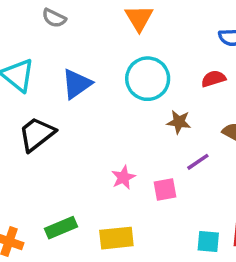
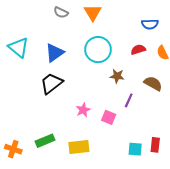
gray semicircle: (54, 18) -> (61, 12), moved
black trapezoid: (37, 134) -> (51, 83), moved
purple line: (198, 162) -> (129, 100), turned -32
pink square: (165, 190) -> (109, 117), turned 32

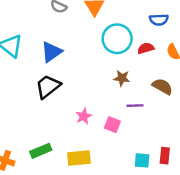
cyan circle: (98, 50) -> (117, 39), moved
purple line: (129, 100) -> (135, 106), turned 64

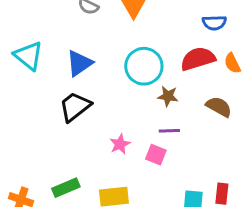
cyan circle: (117, 39) -> (144, 66), moved
red semicircle: (146, 48) -> (198, 59), size x1.6
purple line: (135, 106) -> (169, 131), moved

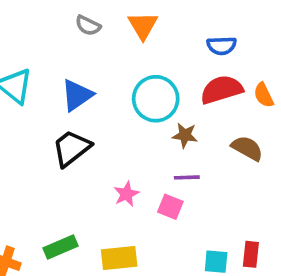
blue semicircle: (214, 23) -> (222, 46), moved

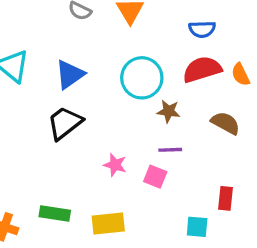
pink star: (126, 194) -> (115, 165), turned -30
green rectangle: (60, 247) -> (55, 213), turned 32
red rectangle: (251, 254) -> (226, 198), moved

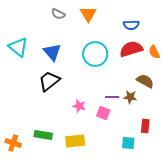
blue triangle: (70, 74) -> (52, 52), turned -36
brown star: (169, 111) -> (130, 97), moved

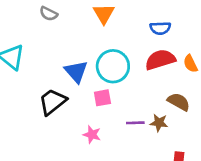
gray semicircle: (58, 14) -> (49, 14), moved
blue triangle: (52, 52) -> (76, 72), moved
pink square: (103, 113) -> (102, 98), moved, turned -32

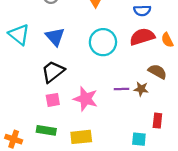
blue triangle: (76, 72) -> (55, 37), moved
pink square: (102, 98) -> (53, 100), moved
pink star: (92, 135) -> (86, 99), size x1.6

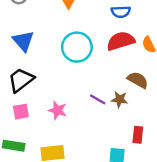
purple line: (121, 89) -> (98, 99), turned 32
pink star: (86, 99) -> (57, 110), size x0.7

